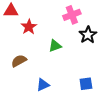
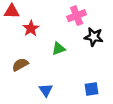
black star: (88, 35) -> (94, 37), turned -30
blue triangle: (43, 85) -> (46, 90), turned -40

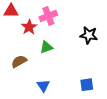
pink cross: (77, 16) -> (48, 16), moved
green triangle: (59, 49) -> (46, 47), moved

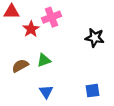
green triangle: (46, 47) -> (44, 60), moved

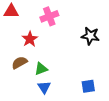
red star: (31, 29) -> (30, 39), moved
green triangle: (44, 60) -> (41, 69), moved

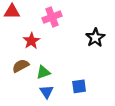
black star: (90, 36) -> (95, 38), turned 30
blue square: (88, 86) -> (79, 86), moved

